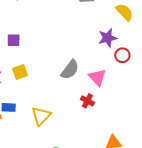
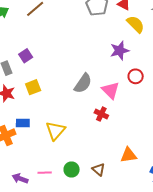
purple square: (14, 40) -> (26, 56), turned -32
red circle: (122, 55) -> (136, 76), moved

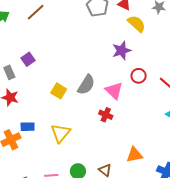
yellow square: (33, 87) -> (59, 91), moved, turned -35

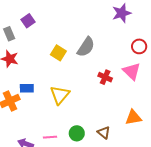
red circle: (139, 76) -> (139, 46), moved
pink triangle: (114, 91) -> (132, 71), moved

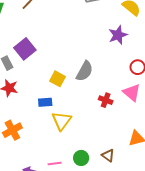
purple square: (28, 21) -> (25, 49), size x1.5
blue rectangle: (27, 88) -> (45, 102), moved

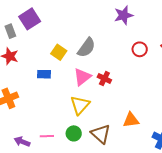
pink triangle: (132, 93) -> (82, 77), moved, turned 36
yellow triangle: (62, 121) -> (80, 105), moved
brown triangle: (108, 155) -> (101, 134), size x1.5

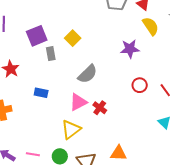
gray rectangle: (10, 31) -> (51, 54), moved
yellow square: (59, 52) -> (73, 38), moved

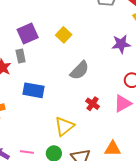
gray rectangle: (51, 54) -> (21, 56), moved
blue rectangle: (41, 93) -> (34, 90), size x1.5
pink triangle: (78, 102) -> (123, 103), moved

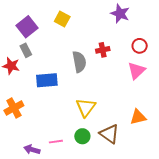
purple star: (121, 44) -> (120, 14), turned -30
gray semicircle: (80, 70) -> (79, 62), moved, turned -40
red cross: (93, 104) -> (103, 50), moved, turned -32

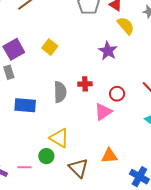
red circle: (140, 46) -> (117, 94), moved
pink triangle: (137, 71) -> (103, 112), moved
yellow triangle: (86, 107) -> (59, 138), turned -45
green circle: (82, 136) -> (46, 156), moved

